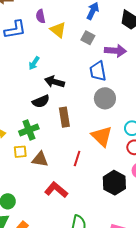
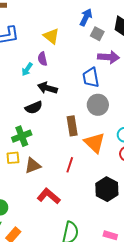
purple semicircle: (41, 16) -> (42, 59), moved
gray square: (88, 38) -> (97, 34), moved
brown rectangle: (64, 117) -> (72, 126), moved
brown triangle: (40, 159) -> (33, 166), turned -30

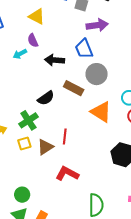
cyan arrow: (27, 69) -> (20, 54), turned 40
black arrow: (47, 88) -> (54, 60), moved
black semicircle: (34, 108) -> (46, 98), moved
brown rectangle: (72, 126) -> (74, 88), moved, turned -42
red line: (70, 165) -> (65, 136), moved

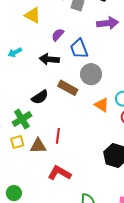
purple arrow: (97, 25) -> (108, 23), moved
purple semicircle: (33, 40) -> (58, 35), moved, turned 64
orange triangle: (101, 112) -> (102, 105), moved, size x0.7
brown triangle: (45, 147) -> (38, 146), turned 30

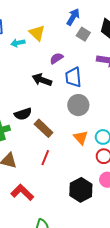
cyan arrow: (15, 52) -> (18, 43), moved
brown rectangle: (68, 88) -> (44, 128), moved
red line: (58, 136) -> (45, 158), moved

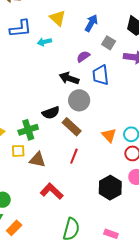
blue arrow: (73, 17) -> (91, 23), moved
yellow triangle: (37, 33) -> (58, 18), moved
gray square: (83, 34) -> (109, 43), moved
gray circle: (78, 105) -> (79, 100), moved

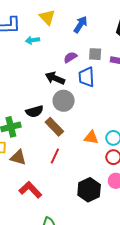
gray square: (109, 43) -> (95, 54), moved, turned -32
orange triangle: (109, 135) -> (91, 137), turned -42

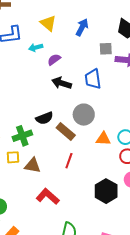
gray square: (95, 54) -> (106, 49), moved
purple semicircle: (70, 57) -> (54, 60), moved
gray circle: (64, 101) -> (84, 115), moved

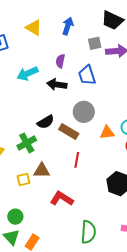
cyan arrow: (36, 47) -> (27, 74), moved, size x1.5
purple semicircle: (54, 60) -> (60, 61), moved, turned -32
yellow square: (13, 157) -> (24, 180), moved

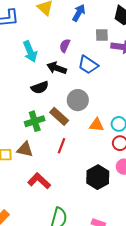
cyan arrow: (27, 74) -> (30, 51), turned -100
blue trapezoid: (87, 75) -> (88, 65), turned -50
black semicircle: (46, 122) -> (40, 88), moved
green cross: (27, 143) -> (35, 121), moved

